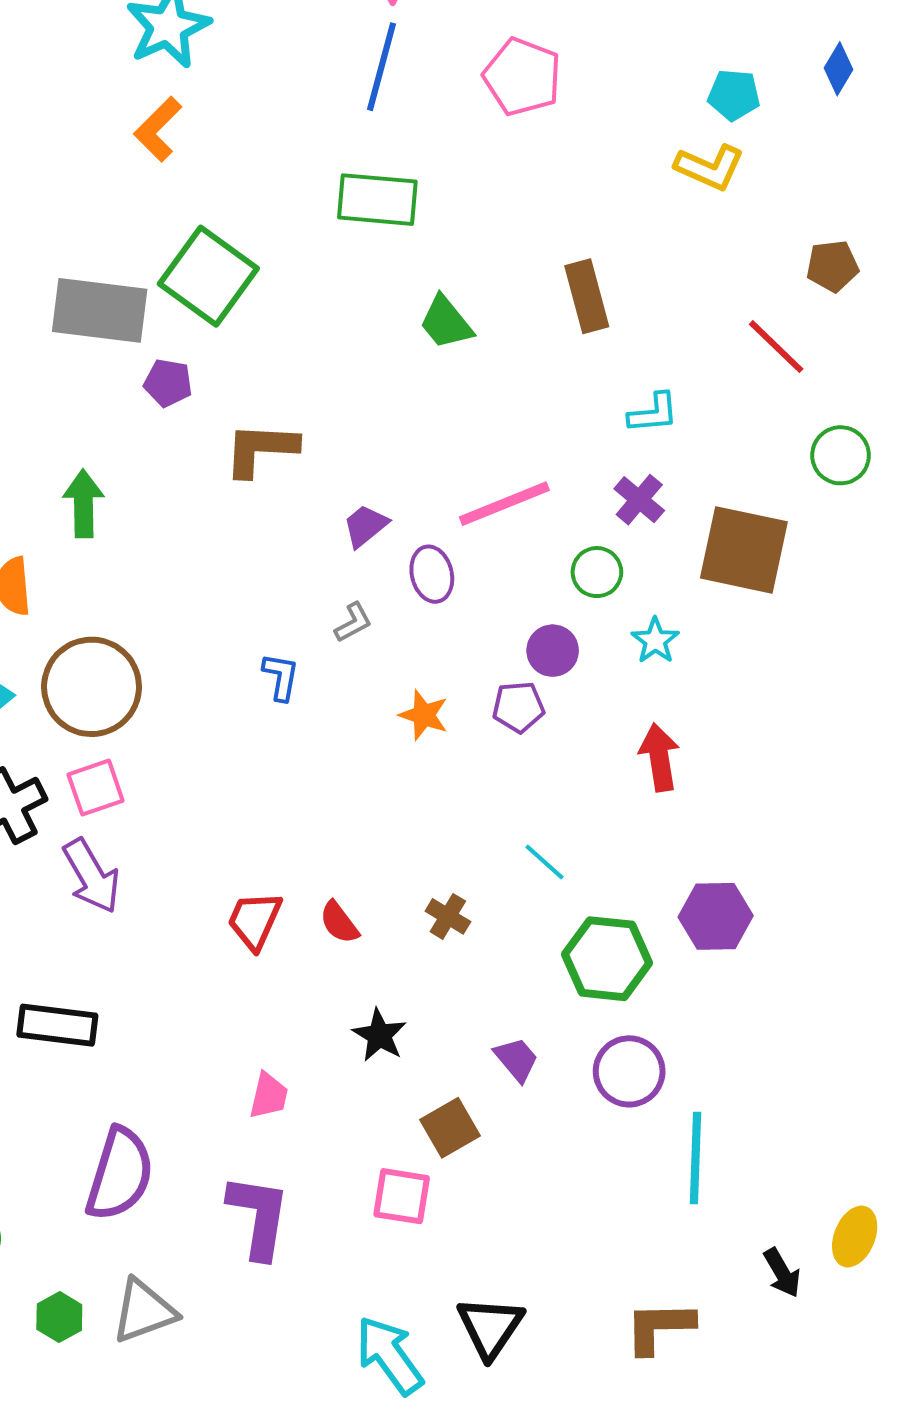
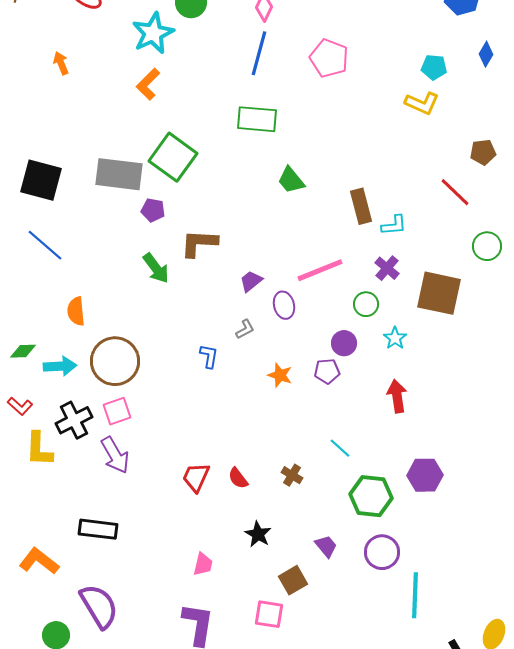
brown rectangle: (587, 296) -> (361, 206), moved
green arrow: (83, 504) -> (156, 268), moved, turned 144
purple semicircle: (120, 1174) -> (99, 606), moved, turned -48

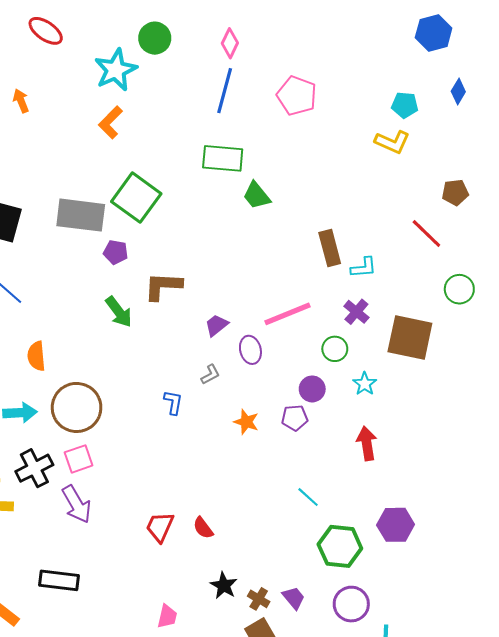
green trapezoid: (291, 180) -> (257, 196), moved
brown cross: (292, 475) -> (259, 599), moved

